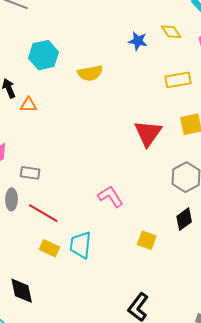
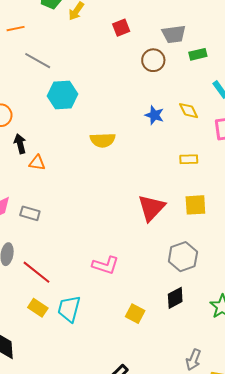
cyan hexagon: (44, 55) -> (62, 95), moved
yellow rectangle: (178, 80) -> (189, 159), size x0.7
gray rectangle: (30, 173) -> (30, 213), moved
pink L-shape: (111, 196) -> (106, 265), turned 132

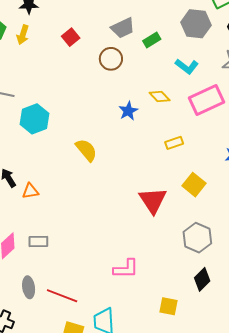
blue star: (154, 115) -> (128, 111), turned -30
yellow semicircle: (103, 140) -> (86, 150), turned -110
yellow square: (195, 205) -> (194, 185), turned -30

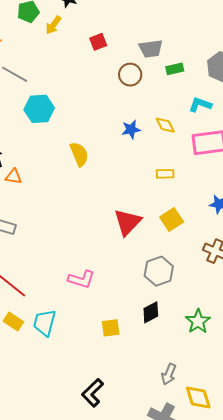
cyan L-shape: (187, 66) -> (200, 105), turned 145
yellow square: (169, 306) -> (111, 328), turned -36

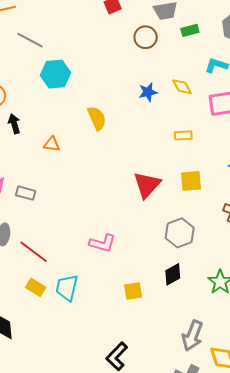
orange triangle: (14, 177) -> (52, 144), moved
yellow square: (172, 220) -> (191, 181), turned 30
gray arrow: (169, 374) -> (192, 336), size x1.4

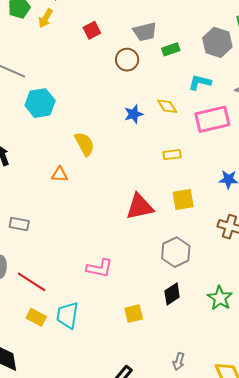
orange triangle: (52, 144) -> (60, 174), moved
red triangle: (147, 185) -> (140, 207), turned 40
gray arrow: (192, 336) -> (179, 362), moved, size x0.6

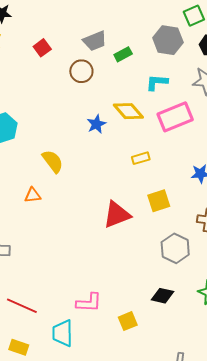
yellow diamond: (167, 106) -> (128, 111), size x1.4
gray hexagon: (176, 252) -> (175, 248), moved
pink L-shape: (100, 268) -> (89, 303), moved
black diamond: (172, 294) -> (163, 296), turned 55
yellow rectangle: (36, 317) -> (19, 347), moved

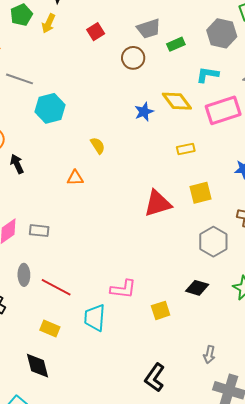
yellow semicircle: (53, 161) -> (98, 146), size x0.7

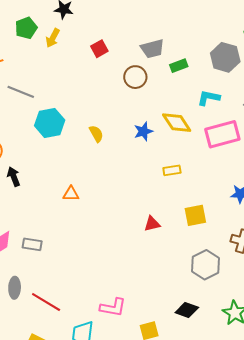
yellow semicircle: (98, 146) -> (96, 134), moved
yellow rectangle: (186, 149) -> (172, 170), moved
red triangle: (158, 204) -> (152, 224), size x0.6

